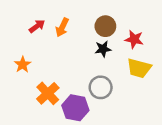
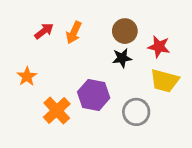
gray circle: (101, 87) -> (136, 112), moved
purple hexagon: (75, 108) -> (94, 95), moved

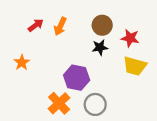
orange cross: (57, 111) -> (59, 103), moved
gray circle: (136, 112) -> (95, 104), moved

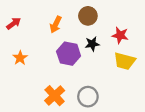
red arrow: (36, 25) -> (14, 23), moved
brown circle: (102, 25) -> (88, 16), moved
purple hexagon: (77, 78) -> (69, 54), moved

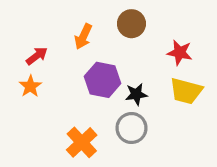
red arrow: (14, 23) -> (37, 56), moved
black star: (92, 44) -> (136, 94), moved
gray circle: (88, 97) -> (131, 128), moved

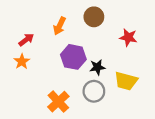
yellow trapezoid: (186, 91) -> (126, 81), moved

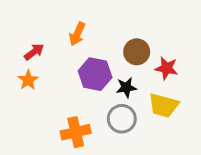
brown circle: (94, 17) -> (137, 52), moved
red star: (128, 37) -> (166, 68), moved
orange cross: (58, 102) -> (76, 132), turned 30

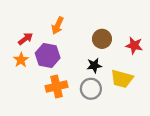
red star: (166, 68) -> (134, 45), moved
purple hexagon: (95, 74) -> (48, 55), moved
orange cross: (76, 132) -> (56, 87), moved

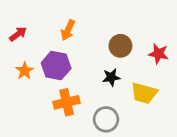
red arrow: (25, 39) -> (18, 34), moved
gray circle: (91, 89) -> (106, 119), moved

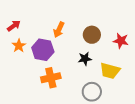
orange arrow: (68, 30) -> (59, 30), moved
orange star: (25, 71) -> (19, 46), moved
gray circle: (106, 119) -> (92, 92), moved

